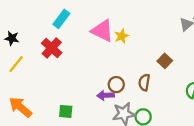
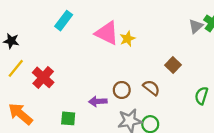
red cross: (52, 48) -> (43, 77), moved
brown semicircle: (144, 82) -> (151, 88), turned 119
purple arrow: (105, 95) -> (98, 101), moved

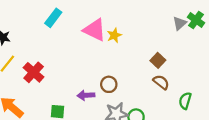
brown semicircle: (151, 88) -> (161, 82), moved
green semicircle: (201, 96) -> (185, 101), moved

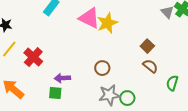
gray triangle: (180, 23) -> (167, 12), turned -32
yellow star: (114, 35) -> (107, 23), size x1.5
purple arrow: (86, 95) -> (62, 78), moved

